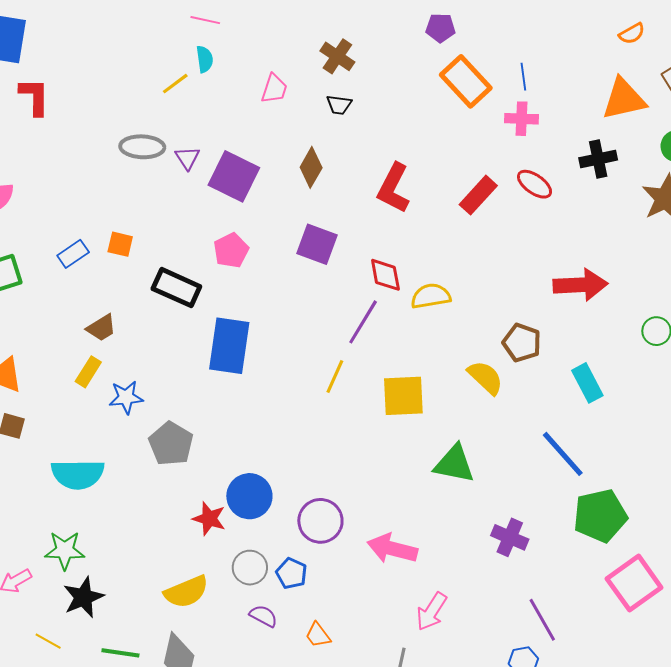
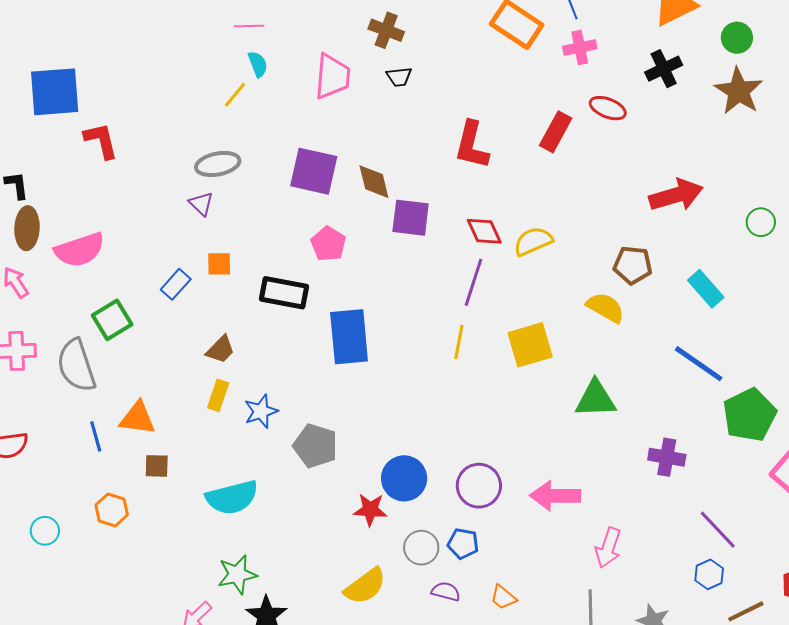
pink trapezoid: (274, 89) -> (332, 77), size x1.5
purple triangle: (187, 158) -> (201, 204), moved
brown diamond: (311, 167) -> (374, 182), moved, turned -30

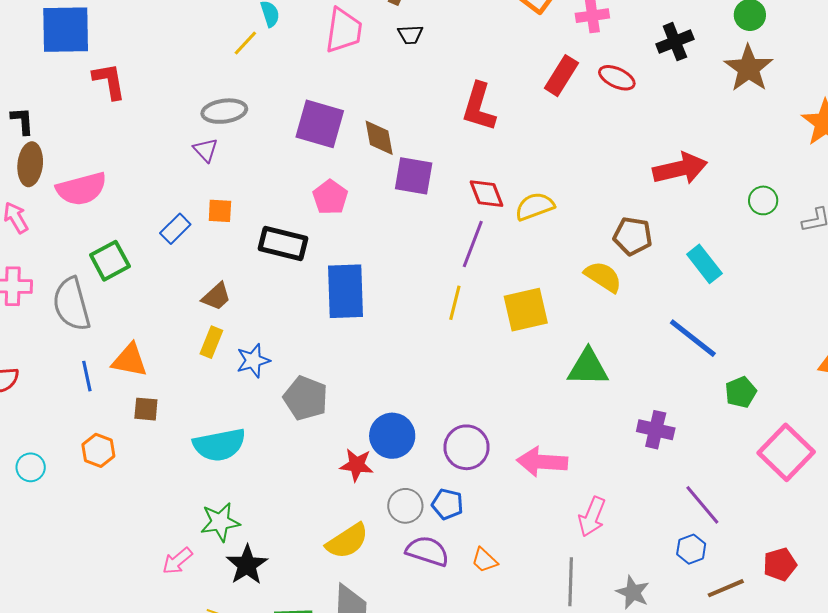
red rectangle: (556, 132) -> (561, 76), moved
green pentagon: (750, 415) -> (741, 392), size x0.6
purple semicircle: (446, 592) -> (427, 551), size x1.5

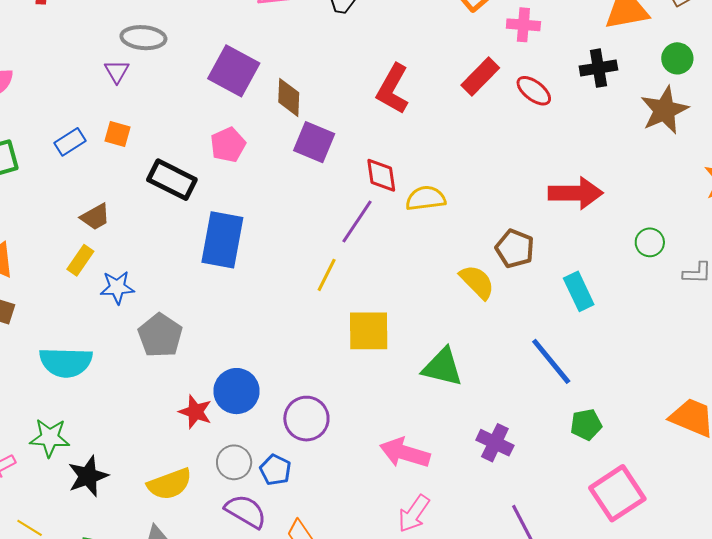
yellow square: (526, 310) -> (369, 331), moved
pink arrow: (542, 462) -> (405, 453), moved
black star: (247, 565) -> (88, 476), moved

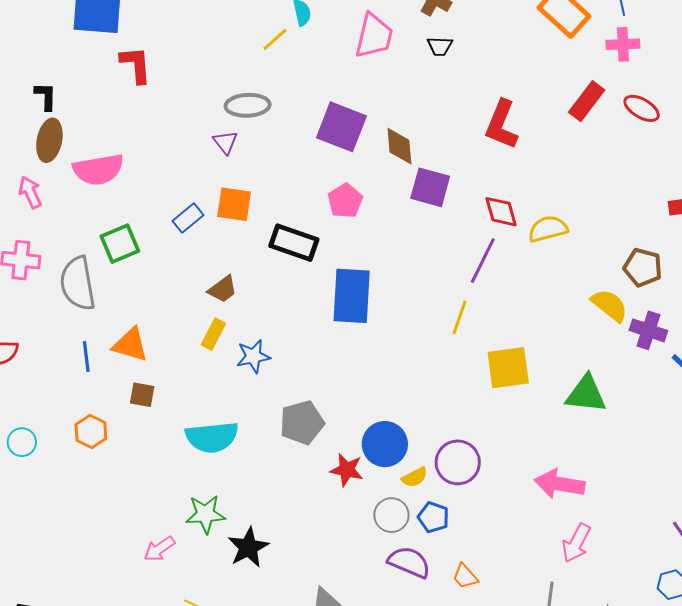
orange square: (117, 134) -> (234, 204), size x1.4
gray pentagon: (160, 335) -> (302, 423), moved, turned 30
purple cross: (495, 443) -> (648, 330), moved
yellow semicircle: (170, 484) -> (415, 477), moved, size x0.6

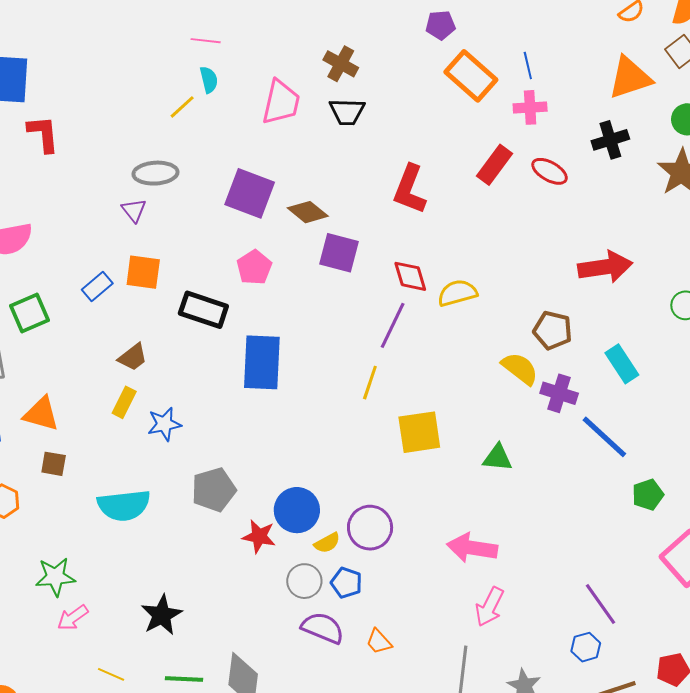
black trapezoid: (440, 46) -> (347, 112), size x1.4
brown diamond: (399, 146) -> (308, 212), turned -45
green triangle: (586, 394) -> (498, 458), size x0.7
green star: (205, 514) -> (55, 577), moved

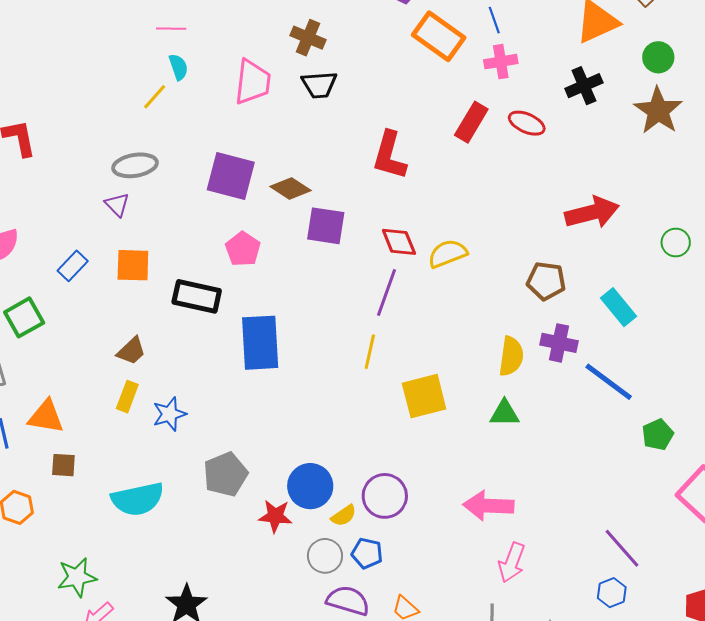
blue rectangle: (97, 286) -> (73, 266), moved
yellow semicircle: (520, 369) -> (511, 356), moved, turned 66

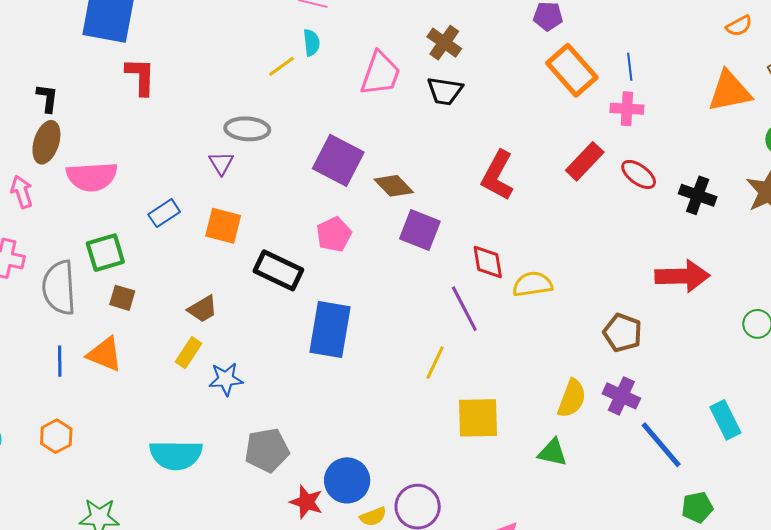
black cross: (584, 86) -> (698, 195), moved, turned 30
purple line: (386, 293) -> (464, 309), turned -60
cyan rectangle: (618, 307) -> (725, 420), moved
brown square: (63, 465) -> (122, 298), moved

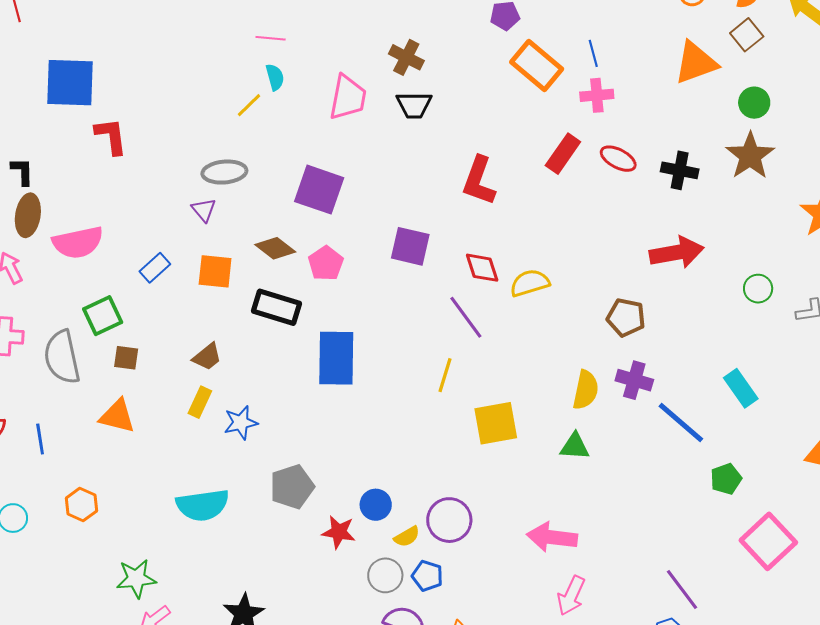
brown diamond: (394, 186) -> (275, 248), moved
blue line: (60, 361) -> (40, 439), moved
blue circle: (347, 480) -> (376, 505), size x0.7

